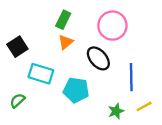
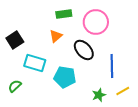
green rectangle: (63, 20) -> (64, 14), moved, turned 56

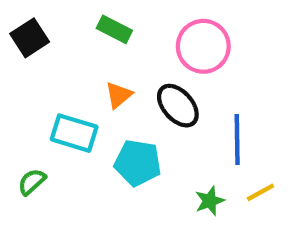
green rectangle: (64, 14) -> (114, 29), moved, turned 35
orange triangle: (56, 36) -> (119, 95), moved
black square: (15, 40) -> (30, 38), moved

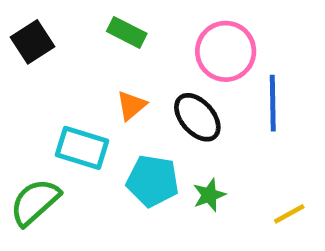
blue line: (237, 139) -> (273, 103), moved
green semicircle: (32, 182) -> (35, 202), size x1.6
green star: (210, 201) -> (209, 195), moved

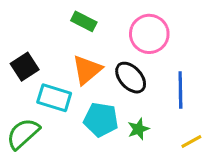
black square: (33, 42) -> (25, 67), moved
blue line: (273, 103) -> (180, 90), moved
orange triangle: (131, 105) -> (87, 70), size x1.5

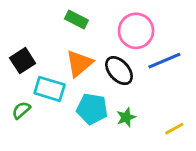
blue line: (180, 90) -> (164, 61), moved, turned 68
green semicircle: (23, 134) -> (21, 110), moved, size x0.6

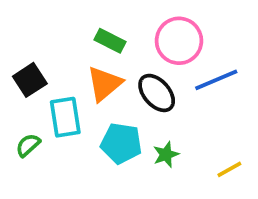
green rectangle: (76, 19) -> (110, 41), moved
cyan rectangle: (50, 89) -> (65, 117), turned 64

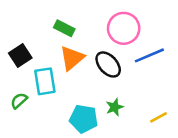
green rectangle: (110, 41) -> (64, 28), moved
cyan pentagon: (121, 143) -> (84, 119), moved

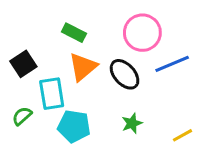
cyan pentagon: (84, 119) -> (74, 126), moved

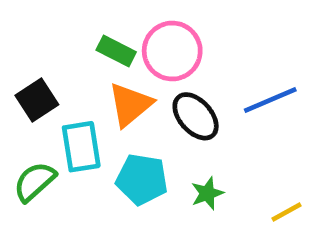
pink circle: (142, 33) -> (172, 51), moved
green semicircle: (22, 116) -> (35, 182), size x1.4
cyan pentagon: (74, 126) -> (142, 179), moved

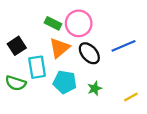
green semicircle: (35, 182) -> (16, 83), turned -120

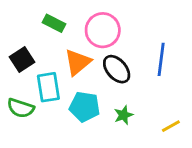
green rectangle: (53, 23) -> (54, 23), moved
blue line: (123, 46) -> (161, 59), turned -60

